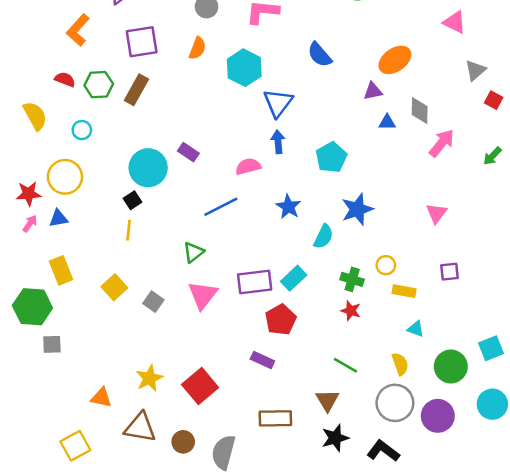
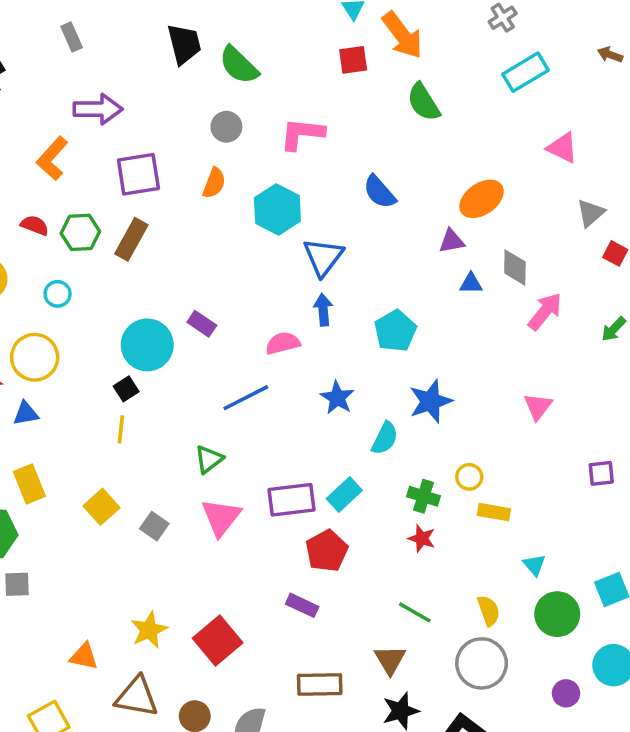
purple square: (449, 272) -> (601, 473), moved
cyan triangle: (416, 329) -> (534, 565), moved, turned 30
purple circle: (438, 416) -> (566, 693), moved, size x0.6

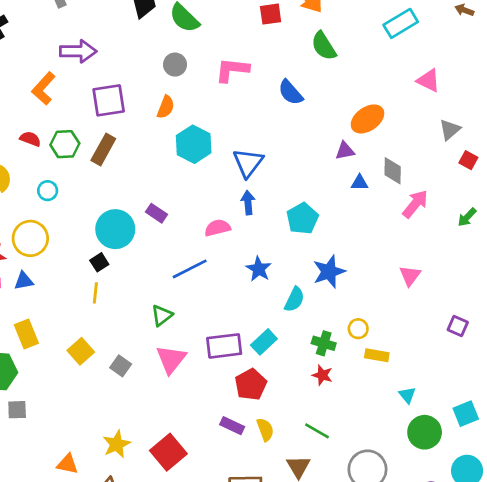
blue semicircle: (380, 192) -> (290, 92), moved
cyan hexagon: (277, 209) -> (194, 144), moved
purple square: (601, 473) -> (458, 326), turned 30
yellow semicircle: (489, 611) -> (265, 430), moved

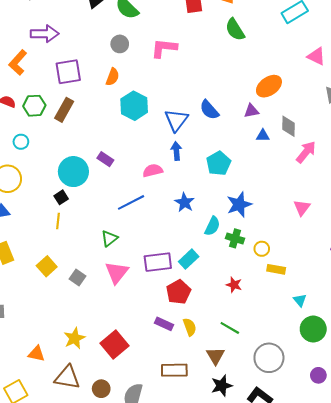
blue semicircle: (290, 92) -> (209, 110), moved
green cross: (324, 343) -> (235, 238), moved

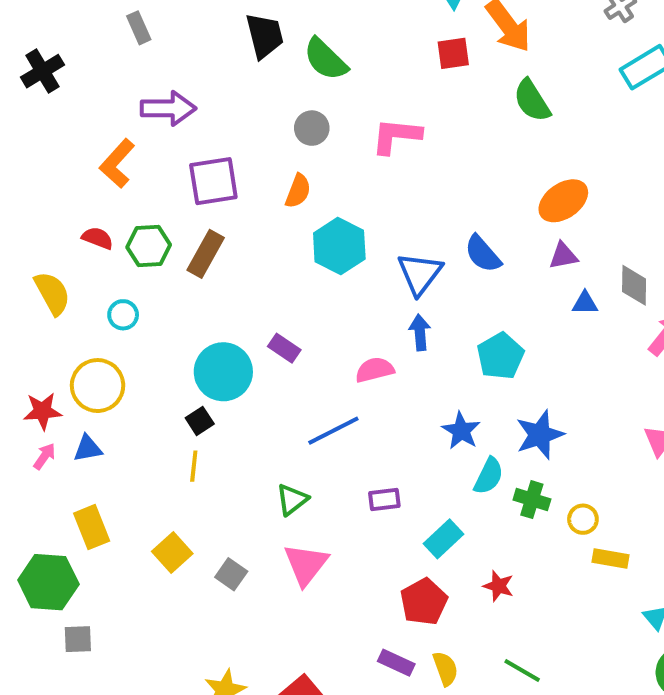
orange ellipse: (269, 86) -> (563, 201), moved
blue star: (185, 202) -> (461, 431), moved
purple rectangle: (158, 262) -> (384, 500), moved, size x0.6
red star: (234, 285) -> (498, 586), moved

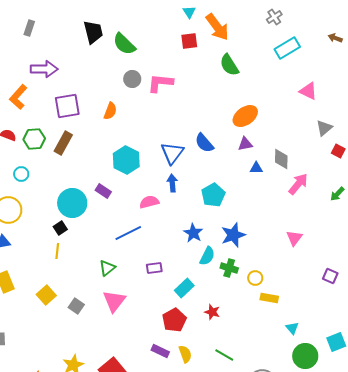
gray rectangle: (139, 28) -> (29, 28), turned 42
gray circle: (312, 128) -> (132, 79), moved
cyan hexagon: (339, 246) -> (126, 160), moved

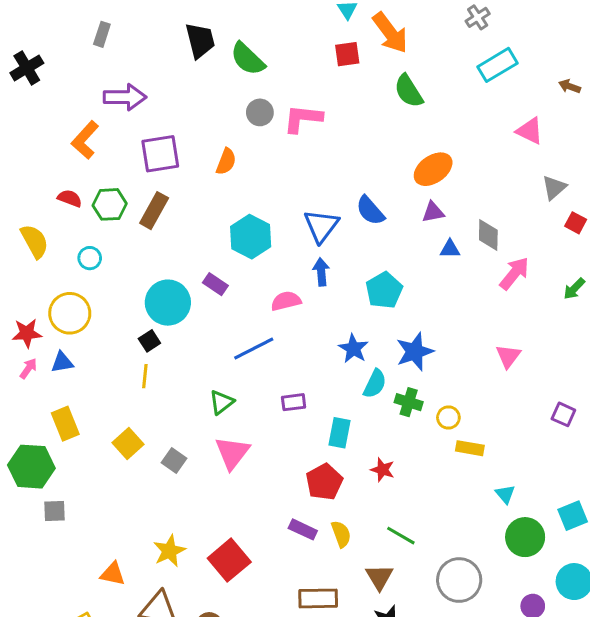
brown arrow: (335, 38) -> (570, 86), moved
cyan rectangle: (184, 288) -> (340, 433), turned -36

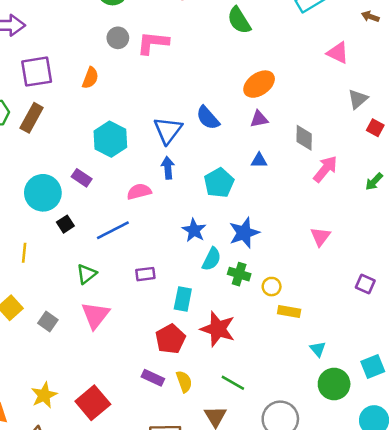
blue triangle: (450, 249) -> (259, 160), moved
black square: (149, 341) -> (65, 224), moved
red star: (383, 470) -> (218, 329), size x1.8

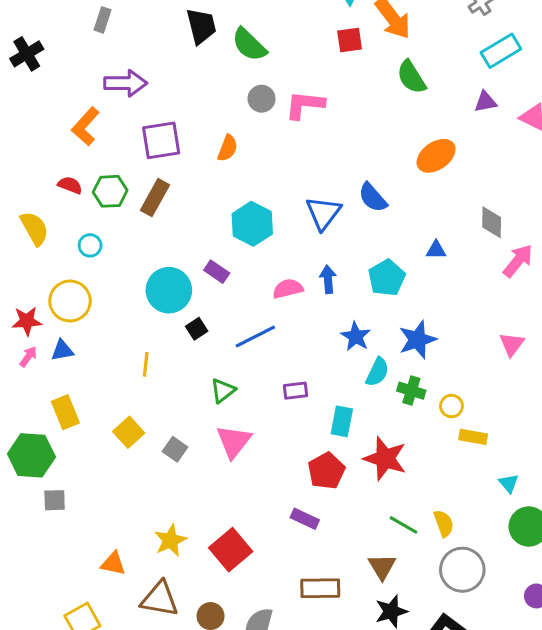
purple triangle: (259, 119) -> (485, 102), moved
blue arrow: (168, 168) -> (328, 279), moved
yellow semicircle: (184, 381) -> (444, 523), moved

